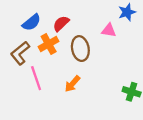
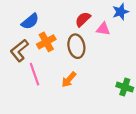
red semicircle: (61, 24) -> (83, 19), moved

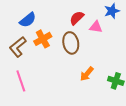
pink line: (34, 74) -> (21, 81), moved
orange arrow: (69, 80) -> (87, 74), moved

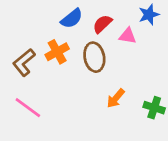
blue semicircle: (28, 20) -> (72, 19), moved
pink line: (21, 81) -> (28, 108), turned -35

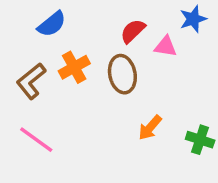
blue semicircle: (72, 19) -> (52, 24), moved

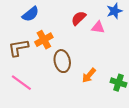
brown ellipse: (122, 74) -> (62, 61), moved
brown L-shape: (31, 81) -> (18, 48), turned 30

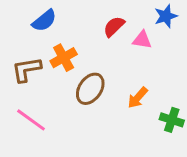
brown ellipse: (62, 61) -> (90, 89), turned 45
orange arrow: (89, 75) -> (138, 98), moved

